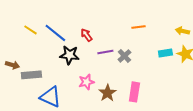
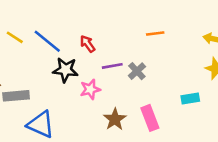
cyan rectangle: (165, 53) -> (190, 98), moved
pink star: (86, 82) -> (90, 89), moved
pink rectangle: (134, 92) -> (150, 118), turned -30

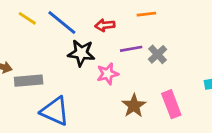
orange line: (155, 33) -> (146, 14), moved
red arrow: (88, 44) -> (105, 25), turned -60

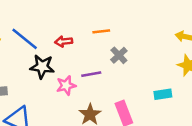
purple line: (131, 49) -> (91, 74), moved
gray cross: (157, 54) -> (119, 55), moved

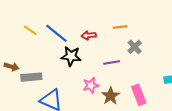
pink star: (66, 85) -> (91, 85), moved

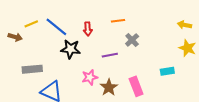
yellow line: (30, 30) -> (31, 24), turned -56
red arrow: (89, 35) -> (88, 29), turned -88
brown arrow: (12, 67) -> (15, 37), moved

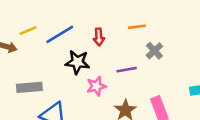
blue line: (56, 27) -> (60, 34), turned -70
pink star: (90, 77) -> (96, 86), moved

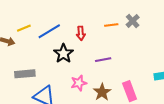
gray cross: (154, 51) -> (133, 21), moved
black star: (77, 62) -> (63, 54), turned 30
pink star: (96, 86) -> (79, 83), moved

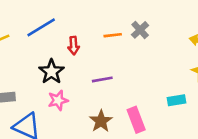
blue line: (49, 31) -> (41, 27), moved
pink star: (79, 83) -> (58, 100), moved

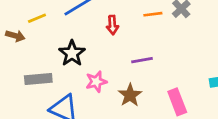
black star: (51, 72) -> (72, 53), moved
brown star: (101, 121) -> (130, 95), moved

